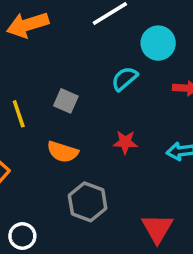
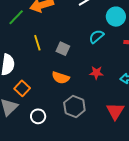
yellow line: (19, 114) -> (37, 43), moved
red triangle: (157, 228) -> (115, 111), moved
white circle: (22, 236) -> (38, 116), moved

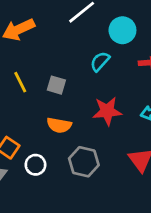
red star: (96, 73) -> (107, 111), size x1.5
white circle: (38, 116) -> (35, 165), moved

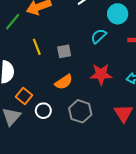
gray square: (56, 85) -> (64, 51), turned -32
orange semicircle: (59, 125) -> (64, 82), turned -48

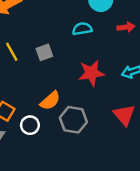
cyan semicircle: (99, 36) -> (82, 29), turned 42
orange semicircle: (64, 82) -> (50, 101), moved

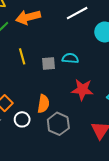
cyan semicircle: (82, 29) -> (70, 58), moved
orange semicircle: (50, 101) -> (43, 104), turned -54

